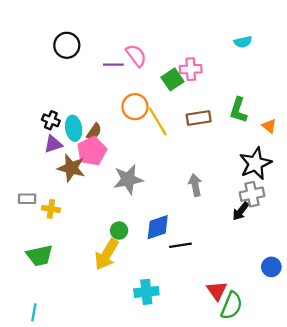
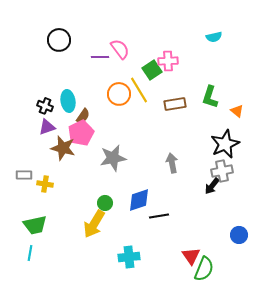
yellow line: (158, 121) -> (139, 90), moved
cyan ellipse: (74, 128) -> (68, 101), moved
cyan line: (34, 312) -> (30, 253), moved

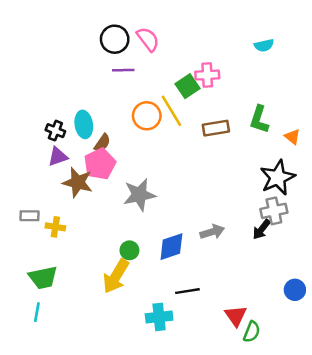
black circle: (59, 40) -> (115, 39), moved
pink semicircle: (120, 49) -> (148, 39), moved
gray arrow: (172, 163) -> (212, 232), moved, turned 84
black line: (159, 216) -> (187, 291), moved
green semicircle: (204, 269) -> (252, 332), size x0.7

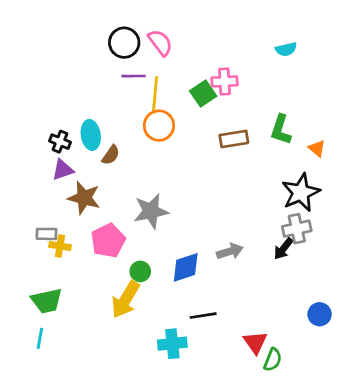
yellow line: (171, 111) -> (155, 95), moved, turned 36
pink pentagon: (100, 164) -> (108, 241), moved
gray rectangle: (29, 216) -> (47, 234), moved

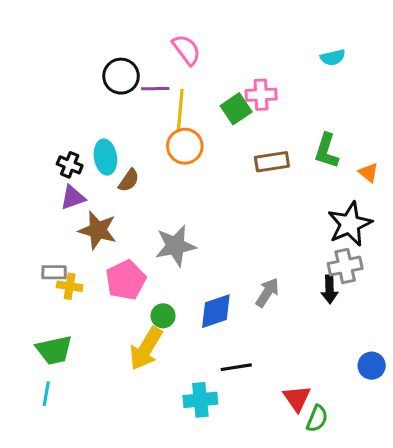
black circle: (124, 43) -> (121, 76), moved
black arrow: (283, 249) -> (330, 289), turned -40
gray arrow: (230, 251) -> (267, 292), turned -40

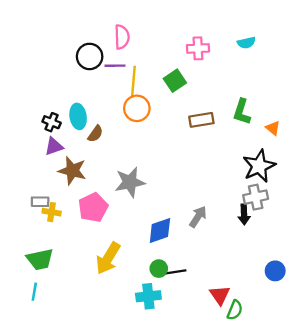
pink semicircle: (186, 50) -> (122, 37), moved, turned 35
pink cross: (261, 95) -> (198, 48), moved
green circle: (163, 316) -> (159, 269), moved

